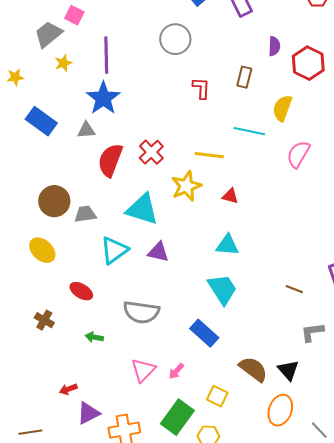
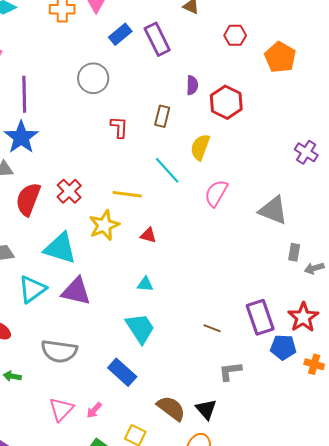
cyan line: (249, 131) -> (167, 170), turned 36
cyan triangle: (227, 245) -> (145, 284), size x0.7
purple triangle: (158, 252) -> (76, 291), size x1.4

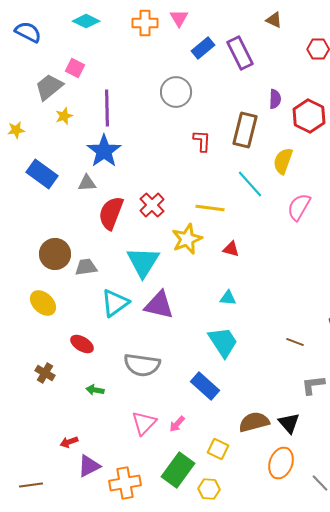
brown rectangle: (162, 116) -> (245, 130), size x1.6
cyan triangle: (60, 248) -> (143, 262), turned 45
brown semicircle: (171, 408) -> (254, 422), turned -52

